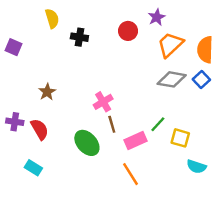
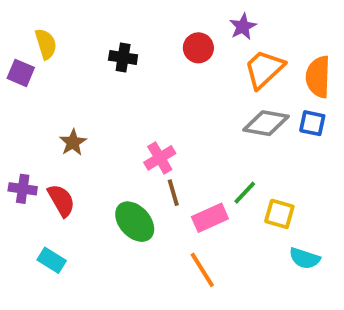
yellow semicircle: (52, 18) -> (46, 44), moved
blue square: (201, 79) -> (312, 123), turned -35

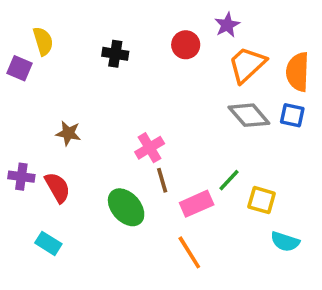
gray diamond: (266, 123) -> (249, 115), turned 39
brown star: (73, 142) -> (68, 133), turned -30

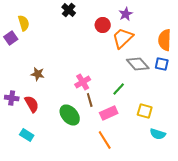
black cross: (115, 54) -> (69, 10), moved, turned 32
orange trapezoid: (247, 65) -> (123, 38), moved
purple square: (20, 68) -> (11, 38), turned 32
green line: (229, 180) -> (119, 89), moved

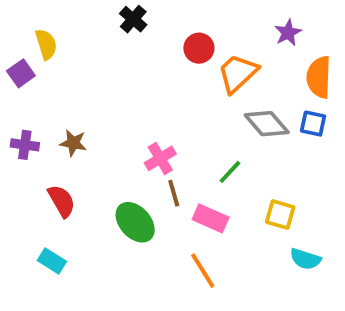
purple star: (126, 14) -> (288, 33), moved
purple cross: (12, 98) -> (25, 145), moved
pink rectangle: (109, 113) -> (211, 218), turned 48

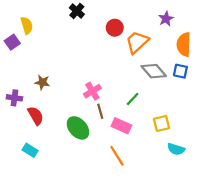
purple cross: (25, 145) -> (14, 98), moved
yellow square: (280, 215) -> (162, 123), turned -30

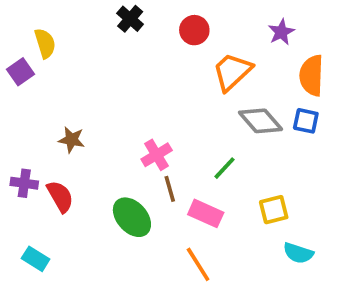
red circle: (115, 28) -> (194, 30), moved
purple cross: (14, 98) -> (24, 183), moved
cyan rectangle: (30, 150) -> (36, 259), moved

